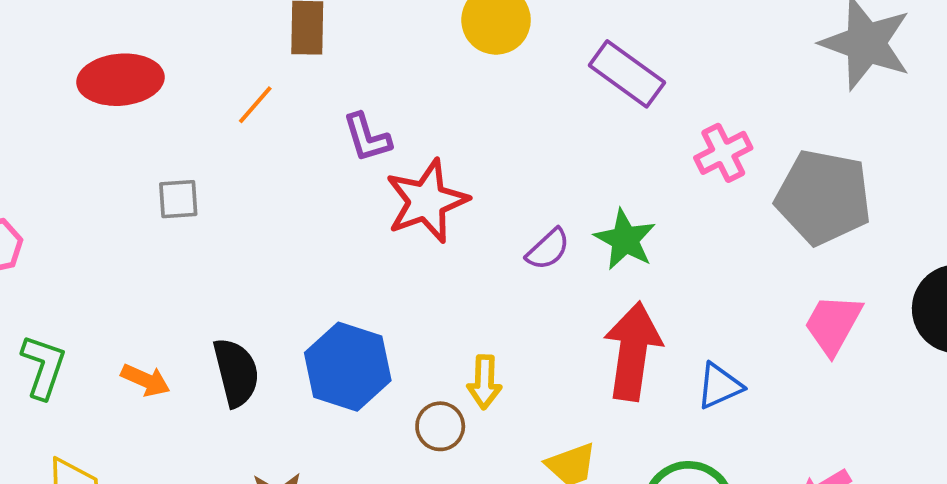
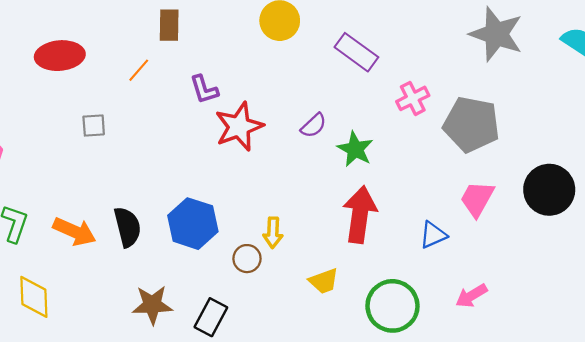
purple semicircle: (548, 249) -> (314, 125), moved
orange arrow: (146, 380) -> (74, 231), size x1.5
blue triangle: (719, 386) -> (433, 235), moved

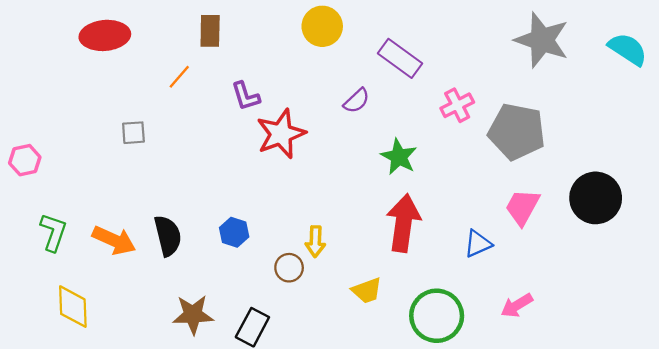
red ellipse: (60, 56) -> (105, 35), moved
purple semicircle: (314, 125) -> (357, 101), moved
blue hexagon: (193, 224) -> (234, 232), size x0.6

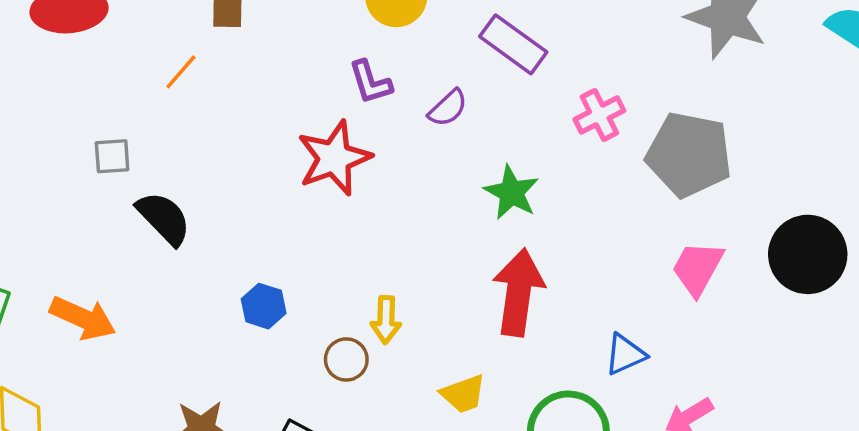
purple L-shape: (246, 96) -> (370, 82), moved
black semicircle: (168, 236) -> (164, 218), moved, turned -30
blue triangle: (478, 244) -> (625, 354), moved

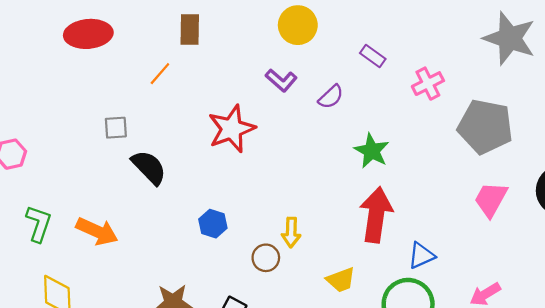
purple rectangle: (513, 44) -> (373, 56), size x0.6
purple L-shape: (370, 82) -> (281, 80), turned -32
pink cross: (599, 115) -> (428, 84), moved
red star: (334, 158) -> (232, 129), moved
blue triangle: (625, 354) -> (421, 256), moved

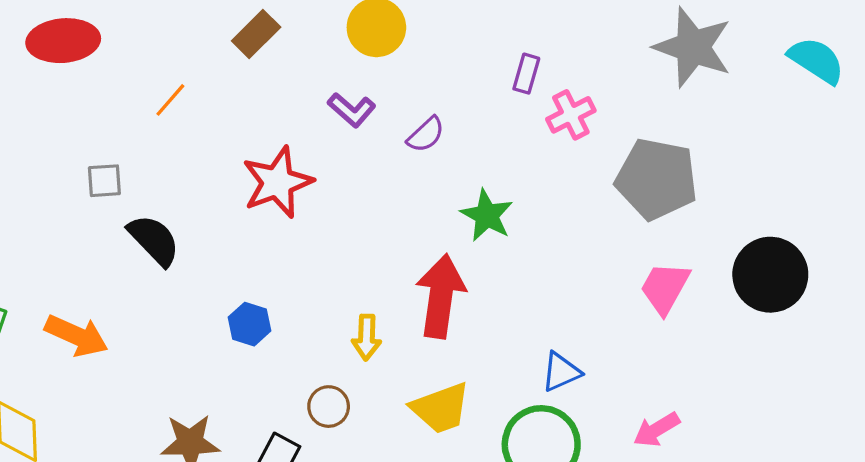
brown rectangle: (190, 30) -> (256, 34), moved, turned 44
purple rectangle: (373, 56) -> (526, 74), moved, turned 70
red arrow: (376, 215) -> (441, 296), moved
brown circle: (266, 258) -> (329, 407), moved
yellow trapezoid: (341, 280) -> (441, 408), size x1.4

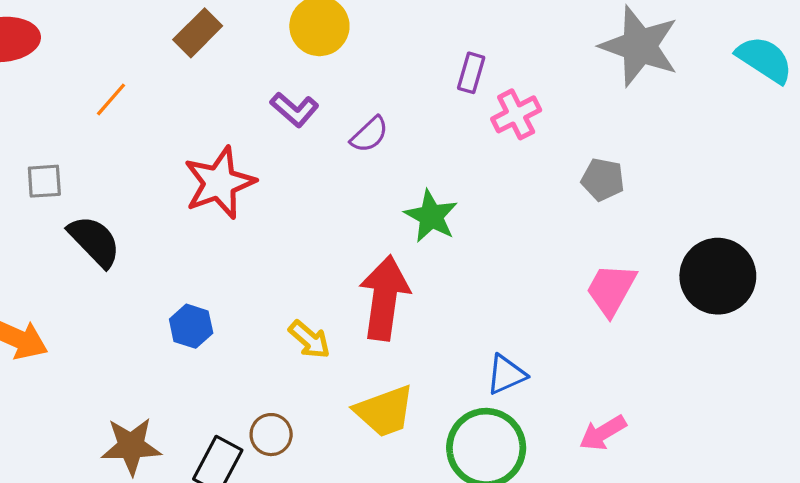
gray pentagon: (657, 179) -> (603, 179), size x0.5
yellow arrow: (366, 337) -> (309, 340), turned -51
brown circle: (329, 407) -> (271, 435), moved

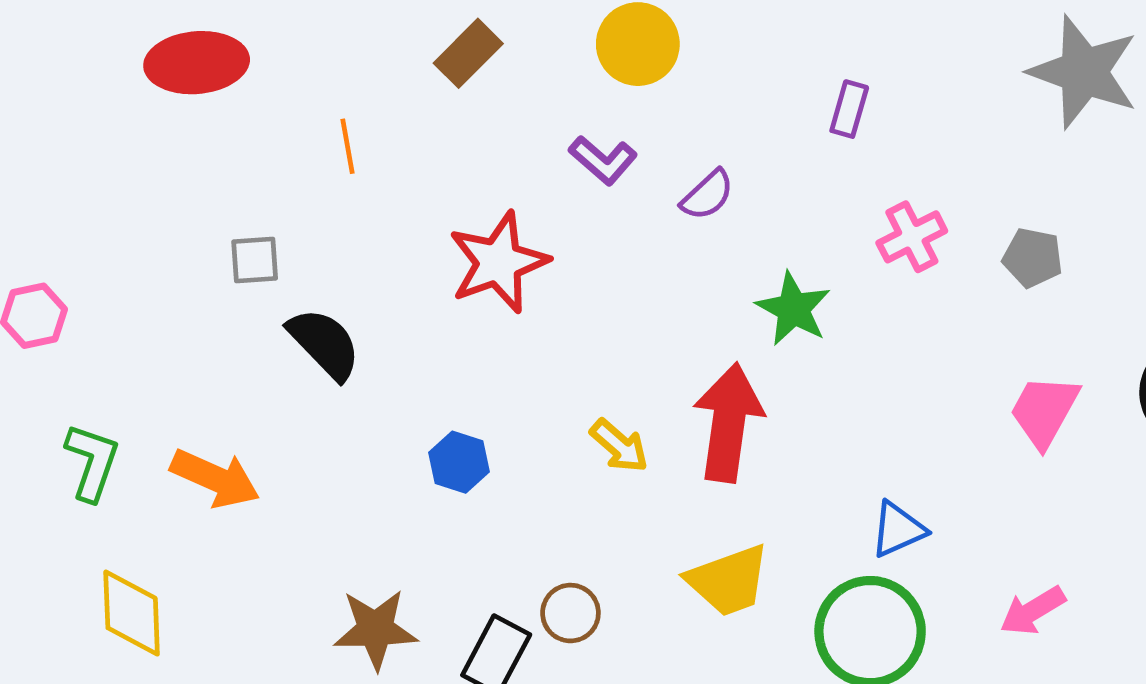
orange line: (111, 99) -> (348, 146), turned -51
pink cross: (516, 114) -> (912, 237), moved
yellow arrow: (309, 340) -> (619, 446), moved

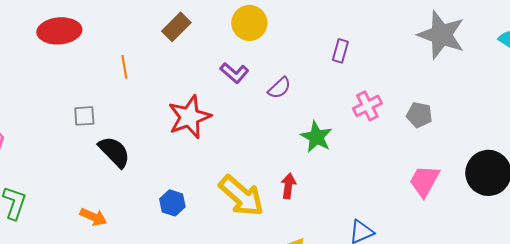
red arrow: (728, 423) -> (288, 186), size x0.5
yellow arrow: (619, 446) -> (241, 196), size x1.8
orange arrow: (215, 478) -> (93, 217), moved, size x0.7

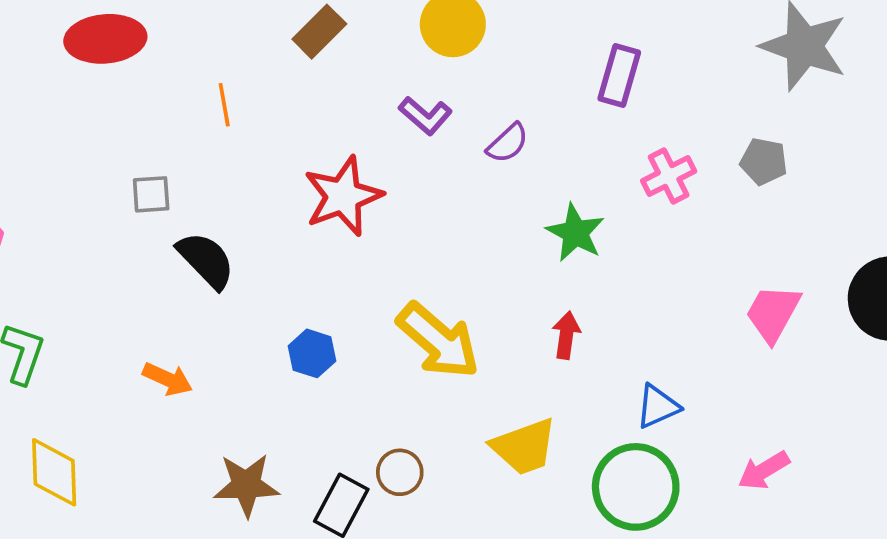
purple rectangle: (340, 51) -> (619, 75), size x1.4
gray pentagon: (419, 115) -> (764, 161), moved
red arrow: (288, 186) -> (566, 335), moved

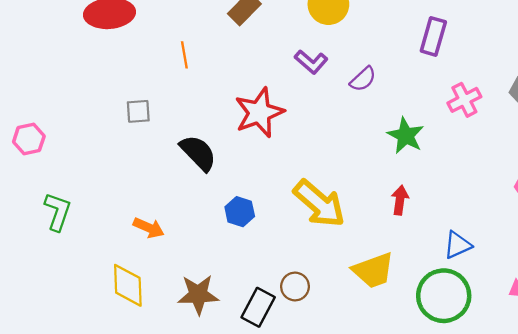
black semicircle: (206, 260) -> (198, 153), moved
yellow diamond: (54, 472) -> (128, 285), moved

